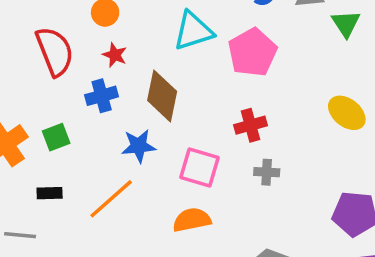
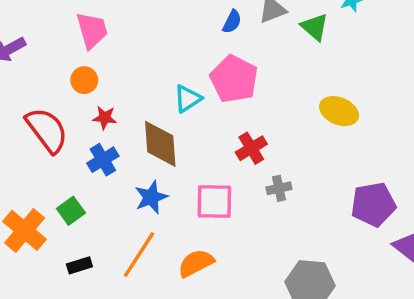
cyan triangle: (193, 31) -> (188, 99), moved, size x0.7
orange semicircle: (192, 220) -> (196, 263), moved

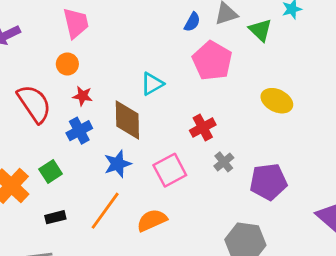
pink pentagon: (234, 79) -> (212, 61), moved
gray cross: (279, 188) -> (224, 162), turned -30
pink square: (214, 202) -> (170, 170), turned -32
purple pentagon: (373, 204) -> (268, 182), moved

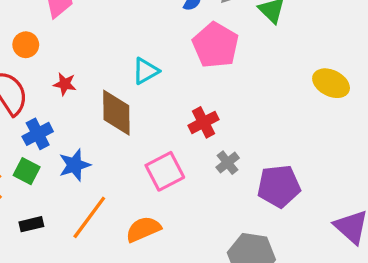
orange circle: (67, 64) -> (26, 45), moved
yellow ellipse: (277, 101) -> (331, 83), moved
blue cross: (79, 131) -> (38, 134), moved
blue star: (118, 164) -> (75, 165), moved
green square: (51, 172) -> (27, 171), turned -30

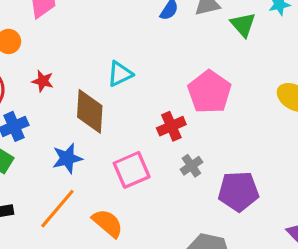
pink pentagon: (216, 45) -> (209, 92), moved
blue star: (75, 165) -> (67, 158), moved
orange semicircle: (143, 229) -> (108, 223), turned 60

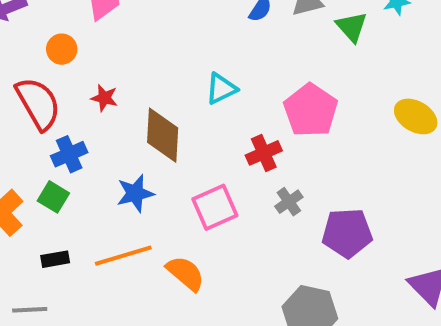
cyan triangle: (120, 74) -> (221, 89), moved
orange line: (57, 209) -> (123, 256), turned 33

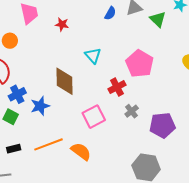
cyan triangle: (221, 89) -> (93, 55), turned -42
red star: (104, 98) -> (62, 24), moved
blue star: (135, 193) -> (40, 106), moved

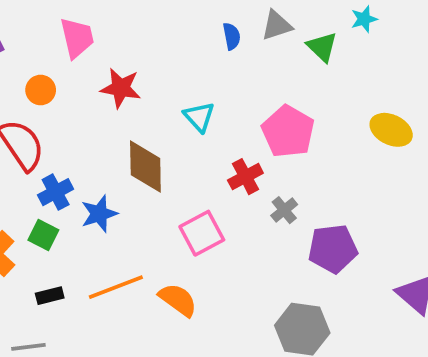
blue semicircle: (110, 13) -> (232, 36), turned -40
red star: (62, 24) -> (121, 88), moved, size x1.5
gray cross: (132, 111) -> (284, 210), moved

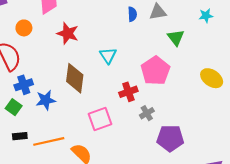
green triangle: (322, 47) -> (176, 38), moved
black rectangle: (50, 296) -> (20, 136), moved

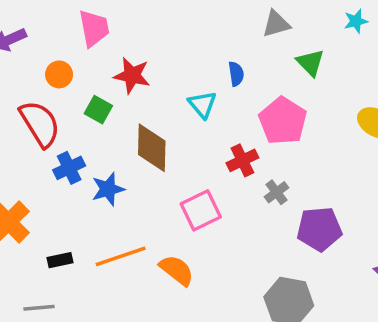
blue semicircle: (132, 14) -> (236, 74), moved
green square: (14, 107) -> (98, 110), moved
black rectangle: (20, 136) -> (60, 260), moved

